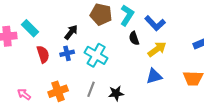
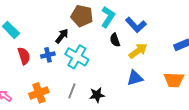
black arrow: (71, 32) -> (62, 36), moved

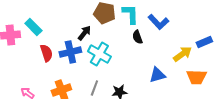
cyan L-shape: (108, 17) -> (130, 14), turned -35
yellow arrow: (138, 51) -> (182, 54), moved
blue cross: (48, 55) -> (70, 52), size x1.5

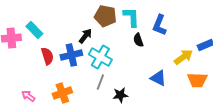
blue L-shape: (158, 22) -> (159, 25), turned 65
blue triangle: (157, 75) -> (158, 78), turned 42
gray line: (94, 88) -> (100, 82), moved

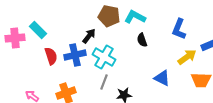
cyan L-shape: (131, 17) -> (135, 17), turned -60
blue L-shape: (159, 25) -> (179, 29), moved

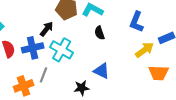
blue triangle: (162, 78) -> (102, 71), moved
gray line: (104, 82) -> (44, 75), moved

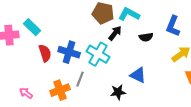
black arrow: (47, 29) -> (115, 33), moved
black semicircle: (100, 33) -> (146, 37), moved, turned -80
blue cross: (33, 48) -> (69, 52), turned 30

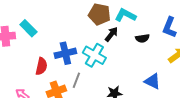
blue cross: (69, 52) -> (65, 53), turned -30
red semicircle: (45, 53) -> (41, 66), moved, turned 30
blue triangle: (138, 75) -> (152, 81), moved

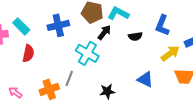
blue cross: (65, 53) -> (58, 25), moved
red semicircle: (41, 66) -> (28, 53), moved

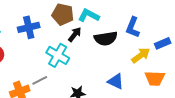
black semicircle: (135, 36) -> (106, 38), size x1.6
gray line: (69, 78) -> (40, 80), turned 42

